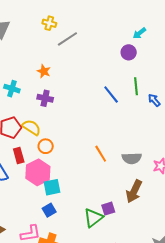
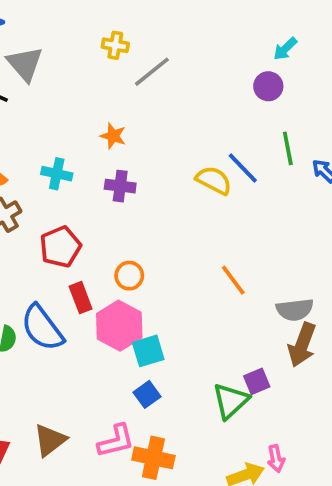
yellow semicircle: (31, 127) -> (214, 180), moved
gray semicircle: (132, 158) -> (295, 310), moved

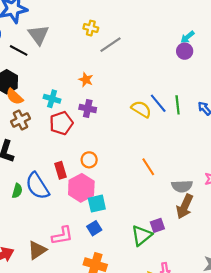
purple circle: (268, 86) -> (185, 51), moved
green line: (288, 148) -> (178, 105), moved
red pentagon: (60, 247) -> (61, 123), moved
pink L-shape: (116, 441) -> (62, 236), moved

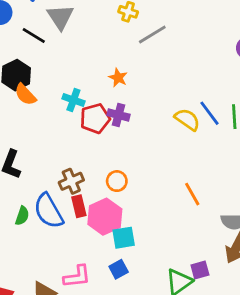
brown cross: (21, 120) -> (71, 181), moved
red pentagon: (61, 123) -> (95, 118), moved
red rectangle: (60, 170) -> (79, 206), moved

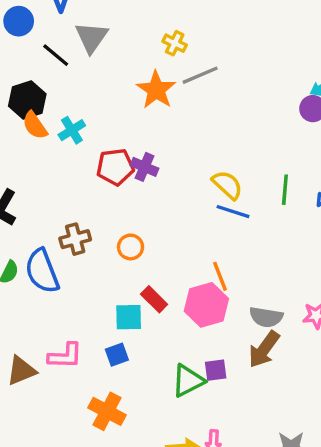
orange star: (118, 78) -> (156, 90), moved, size x1.6
cyan cross: (73, 100) -> (72, 130), moved, turned 30
blue line: (210, 113) -> (233, 212), moved, turned -44
red rectangle: (79, 206) -> (154, 299), moved, turned -40
pink hexagon: (105, 217) -> (206, 305), moved

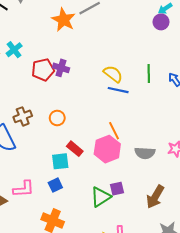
brown arrow: (264, 349) -> (155, 197), moved

